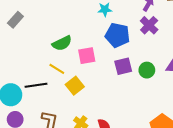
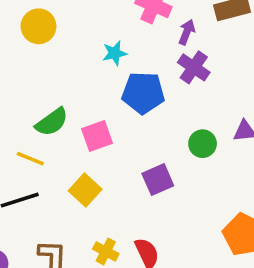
purple square: (123, 66) -> (158, 180), moved
yellow line: (57, 69) -> (30, 159), moved

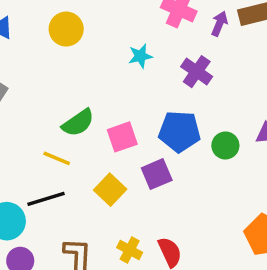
purple arrow: (187, 32) -> (219, 24), moved
purple cross: (194, 67) -> (197, 72), moved
blue pentagon: (143, 93) -> (180, 131), moved
purple square: (158, 180) -> (157, 174), moved

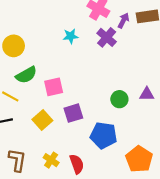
yellow circle: (66, 29) -> (14, 46), moved
purple cross: (197, 72) -> (107, 37), moved
blue pentagon: (180, 131) -> (103, 135), moved

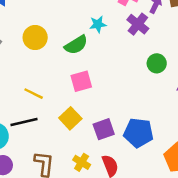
green semicircle: (26, 75) -> (76, 45), moved
green circle: (119, 99) -> (157, 63), moved
purple square: (73, 113) -> (104, 129), moved

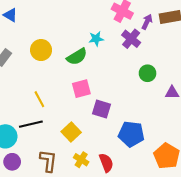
yellow line: (34, 94) -> (39, 99), turned 35
yellow square: (70, 118) -> (71, 132), moved
purple square: (104, 129) -> (101, 109), moved, turned 36

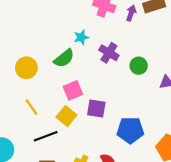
purple cross: (131, 39) -> (109, 53), moved
yellow circle: (41, 50) -> (26, 68), moved
black line: (31, 124) -> (46, 136), moved
yellow square: (71, 132) -> (66, 116), moved

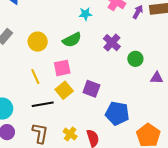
cyan star: (81, 37) -> (85, 14), moved
pink square: (73, 90) -> (62, 68), moved

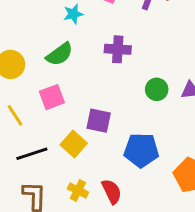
purple cross: (112, 43) -> (118, 49), turned -30
green circle: (135, 59) -> (157, 89), moved
yellow square: (64, 90) -> (74, 144), moved

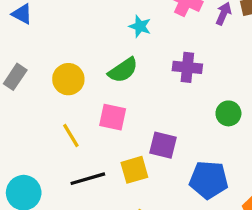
cyan star: (73, 14) -> (140, 26), turned 30
pink square: (52, 97) -> (113, 117), turned 30
yellow square: (74, 144) -> (134, 170), turned 30

